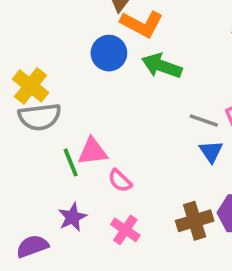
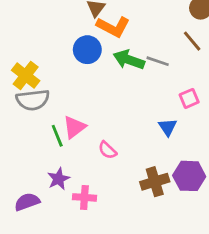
gray line: (204, 121) -> (158, 61), moved
pink triangle: (93, 152) -> (74, 127), turned -30
pink semicircle: (120, 181) -> (107, 150), moved
pink cross: (125, 230) -> (84, 197), moved, turned -30

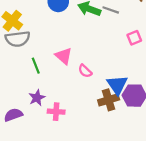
pink triangle: (74, 127) -> (64, 56), moved, turned -42
blue triangle: (168, 127) -> (117, 85), moved, size x1.5
pink semicircle: (107, 150) -> (85, 71), moved

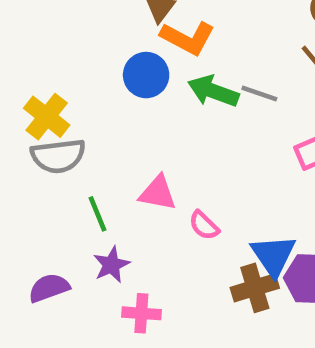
pink triangle: (64, 56) -> (158, 193), turned -30
purple star: (37, 98) -> (111, 265), moved
purple semicircle: (13, 115) -> (49, 288), moved

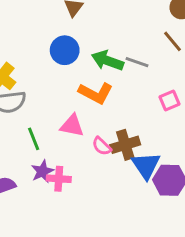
orange L-shape: (188, 38) -> (96, 93), moved
brown cross: (255, 288) -> (125, 145), moved
pink cross: (141, 313) -> (59, 179), moved

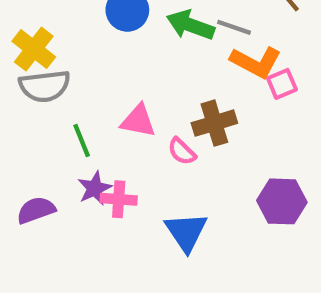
orange L-shape: (96, 93) -> (256, 62), moved
brown cross: (125, 145) -> (214, 123), moved
blue triangle: (146, 165) -> (186, 232), moved

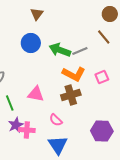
gray line: (234, 27) -> (80, 51), turned -42
orange L-shape: (256, 62) -> (74, 74), moved
pink semicircle: (182, 151) -> (56, 120), moved

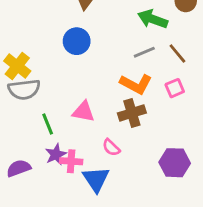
brown line: (104, 37) -> (177, 54), moved
green arrow: (60, 50) -> (153, 19), moved
blue triangle: (58, 145) -> (96, 179), moved

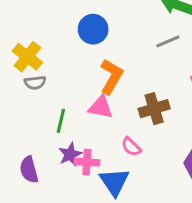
orange L-shape: (136, 84) -> (111, 77), moved, turned -88
gray semicircle: (24, 89) -> (35, 83), size x0.6
green line: (48, 124) -> (61, 121), turned 35
purple semicircle: (19, 168) -> (29, 170), turned -85

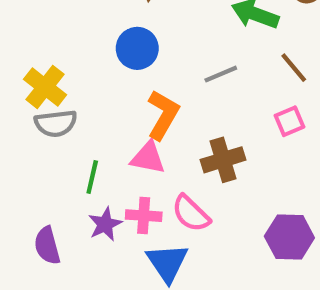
gray line: (168, 41) -> (221, 74), moved
gray semicircle: (35, 83) -> (56, 123), size x1.4
pink semicircle: (131, 147) -> (191, 213), size x1.4
pink cross: (87, 162) -> (144, 216), moved

